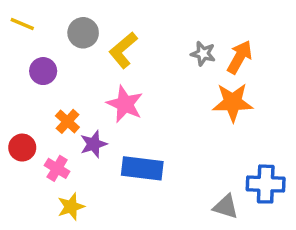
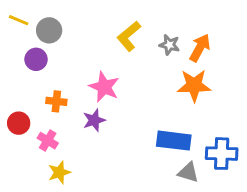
gray circle: (83, 33) -> (49, 30), moved
yellow L-shape: (123, 50) -> (129, 36), moved
orange cross: (67, 121) -> (56, 101), turned -36
purple star: (94, 144) -> (94, 120), moved
blue rectangle: (142, 168) -> (174, 141), moved

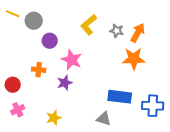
purple circle: (36, 59) -> (50, 41), moved
pink cross: (48, 141) -> (18, 110), moved, turned 32
yellow star: (59, 172) -> (54, 118), moved
gray triangle: (188, 172) -> (104, 119), moved

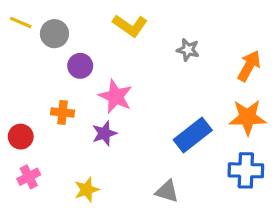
yellow L-shape: (89, 25) -> (130, 26), moved, turned -105
orange arrow: (138, 33) -> (249, 66), moved
orange star: (134, 59) -> (247, 117), moved
blue rectangle: (120, 97) -> (193, 135), moved, turned -45

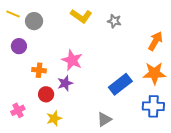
gray star: (188, 50) -> (114, 21), moved
purple circle: (80, 66) -> (19, 46), moved
red circle: (21, 137) -> (46, 94), moved
gray triangle: (167, 191) -> (104, 119), turned -49

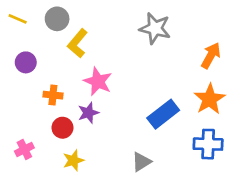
yellow L-shape: (81, 16) -> (77, 43), moved, turned 95
gray circle: (34, 21) -> (57, 19), moved
gray star: (114, 21) -> (155, 28), size x1.6
orange star: (154, 73) -> (209, 99), turned -30

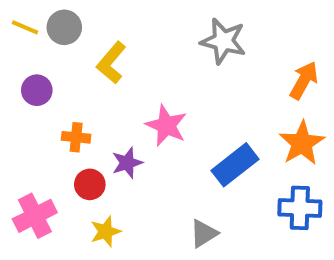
gray circle: (57, 19) -> (64, 27), moved
pink star: (98, 81) -> (166, 126), moved
pink cross: (24, 149) -> (35, 216), size x1.5

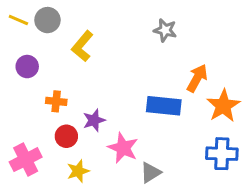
gray star: (223, 41) -> (165, 30), size x0.7
orange arrow: (304, 80) -> (197, 78), moved
pink star: (166, 126) -> (123, 148), moved
blue rectangle: (235, 165) -> (164, 106), moved, turned 44

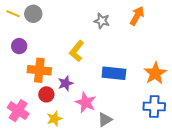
gray star: (165, 30) -> (102, 21), moved
yellow L-shape: (82, 46) -> (77, 51), moved
orange arrow: (197, 78) -> (137, 16), moved
orange cross: (56, 101) -> (39, 70), size x1.6
pink cross: (26, 160) -> (18, 111), turned -30

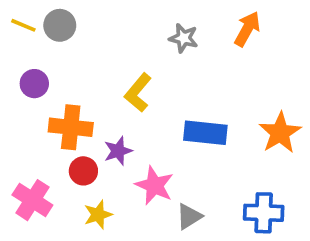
blue cross: (154, 107) -> (264, 213), moved

